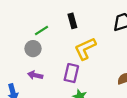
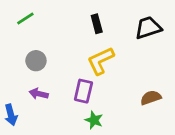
black rectangle: (72, 21) -> (97, 24), moved
green line: (42, 30) -> (25, 18), moved

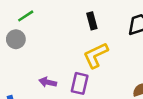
gray circle: (36, 61) -> (16, 39), moved
purple arrow: (39, 94) -> (48, 82), moved

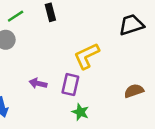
black rectangle: (92, 21) -> (50, 12), moved

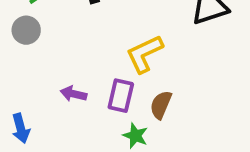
brown semicircle: (134, 91) -> (161, 105), moved, turned -48

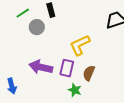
gray circle: (26, 30) -> (37, 27), moved
purple arrow: (73, 94) -> (41, 67), size x1.6

